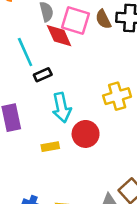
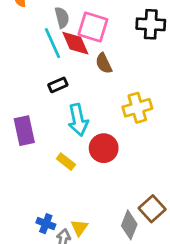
brown semicircle: (103, 19) -> (104, 63), moved
cyan line: (25, 52) -> (53, 43), moved
yellow rectangle: (50, 147) -> (66, 162), turned 48

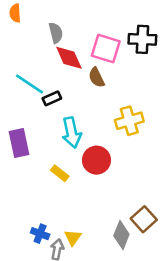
pink square: (93, 27) -> (106, 49), moved
cyan line: (53, 43) -> (30, 84), moved, turned -32

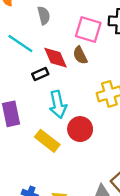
red diamond: (69, 58) -> (55, 58), moved
cyan line: (30, 84) -> (20, 44), moved
yellow rectangle: (60, 173) -> (47, 141), size x1.5

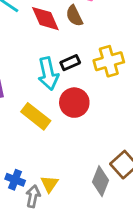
black rectangle: (40, 74) -> (70, 63), moved

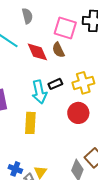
red circle: (74, 103) -> (78, 113), moved
yellow rectangle: (36, 116) -> (30, 123), turned 55

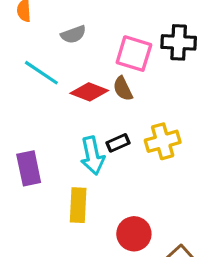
gray semicircle: (27, 16) -> (73, 34), turned 84
red diamond: (37, 52) -> (89, 92), turned -45
red circle: (78, 113) -> (134, 234), moved

